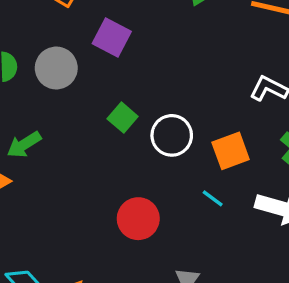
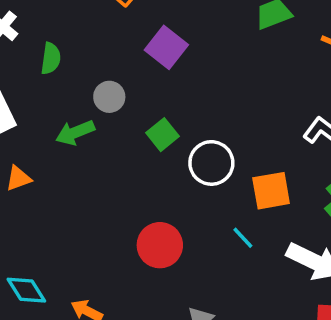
gray circle: (56, 68) -> (109, 97), moved, size x0.7
green arrow: (24, 145) -> (75, 133), moved

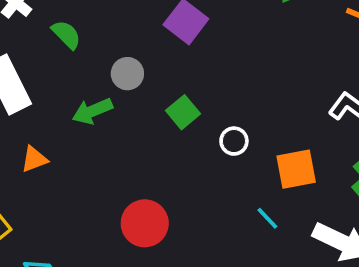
green semicircle: (51, 58) -> (66, 35), turned -52
white circle: (211, 163) -> (234, 141), size x0.6
red circle: (160, 245) -> (145, 223), moved

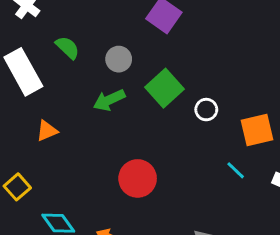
green semicircle: (66, 35) -> (67, 48), moved
green arrow: (92, 111) -> (109, 100), moved
green square: (183, 112) -> (164, 88), size x1.4

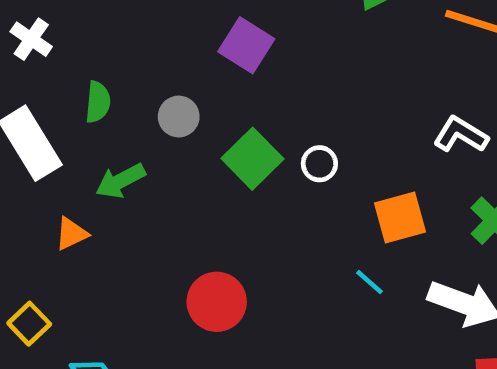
green semicircle: (67, 48) -> (98, 102), turned 55
green arrow: (109, 100) -> (120, 181), moved
white circle: (206, 110) -> (319, 164), moved

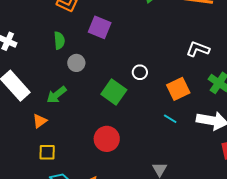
green semicircle: (98, 102) -> (59, 41), moved
green square: (252, 159) -> (114, 92), moved
yellow square: (29, 324) -> (47, 152), moved, turned -36

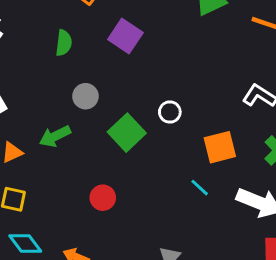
gray circle: (76, 63) -> (85, 96), moved
green arrow: (56, 95) -> (55, 136), moved
red circle: (107, 139) -> (103, 198), size x0.7

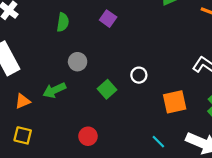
purple square: (125, 36) -> (108, 19), size x0.7
green square: (127, 133) -> (107, 89), size x0.7
cyan line: (200, 188) -> (158, 142), moved

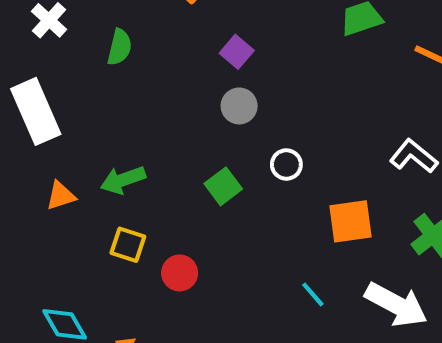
green semicircle: (63, 22) -> (120, 47), moved
gray circle: (78, 62) -> (239, 106), moved
yellow square: (23, 135) -> (128, 245), moved

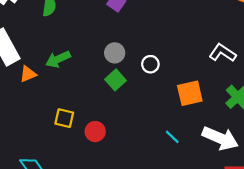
gray circle: (239, 106) -> (115, 53), moved
green arrow: (123, 180) -> (58, 59), moved
orange triangle: (61, 196) -> (28, 74), moved

